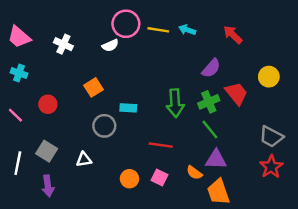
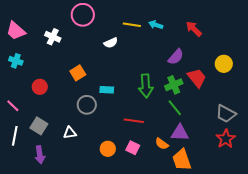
pink circle: (126, 24) -> (83, 15), moved
white semicircle: (110, 45) -> (111, 43), moved
pink line: (15, 115) -> (13, 106), moved

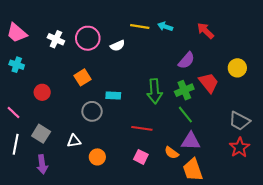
pink circle: (83, 15) -> (88, 38), moved
orange circle: (108, 149) -> (97, 157), moved

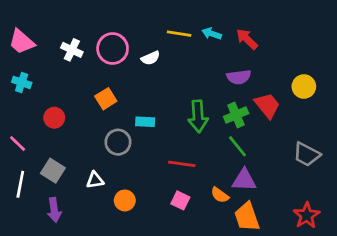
red arrow: (206, 31) -> (247, 39), moved
purple semicircle: (186, 60) -> (239, 77), turned 42
red star: (239, 147) -> (307, 215), moved

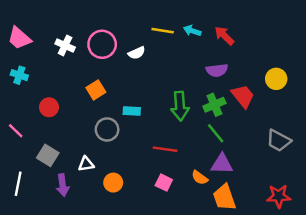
white line: (20, 184) -> (18, 184), moved
purple arrow: (54, 210) -> (63, 185), moved
red star: (307, 215) -> (279, 196), turned 30

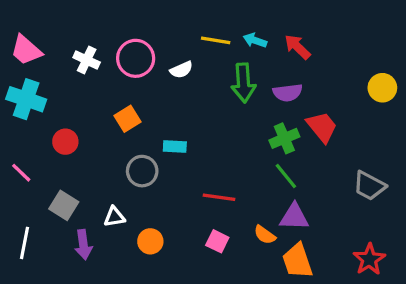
cyan cross: (19, 75) -> (26, 99), size x1.6
yellow circle: (276, 79) -> (382, 88), moved
green arrow: (180, 106) -> (243, 83), moved
red star: (279, 196) -> (369, 259), turned -30

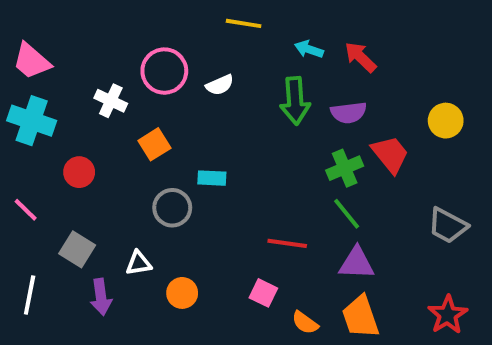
yellow line: (216, 40) -> (244, 23), moved
white cross: (87, 60) -> (111, 101), moved
yellow circle: (382, 88) -> (446, 121), moved
red line: (219, 197) -> (287, 243), moved
orange semicircle: (265, 235) -> (305, 323), moved

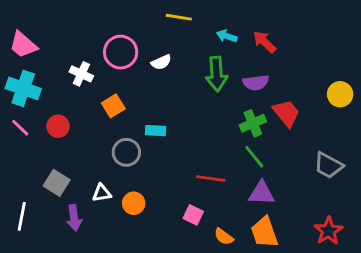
yellow circle: (446, 121) -> (340, 94), moved
pink line: (26, 210) -> (20, 128), moved
orange circle: (182, 293) -> (134, 203), moved

